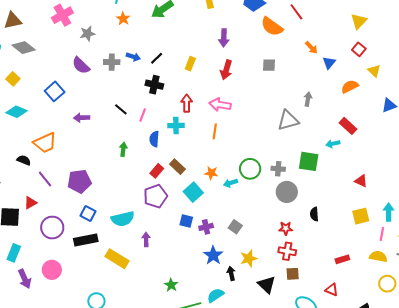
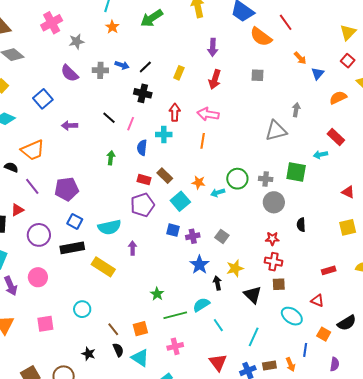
red rectangle: (157, 171) -> (144, 180), turned 64

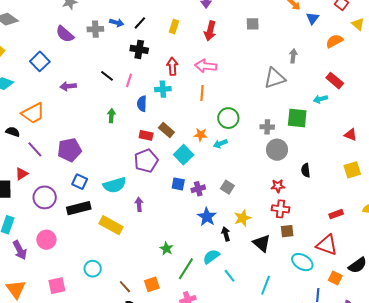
green circle: (237, 179) -> (228, 118), moved
red triangle: (317, 301) -> (327, 245), size x1.6
green line: (175, 315) -> (186, 269), turned -40

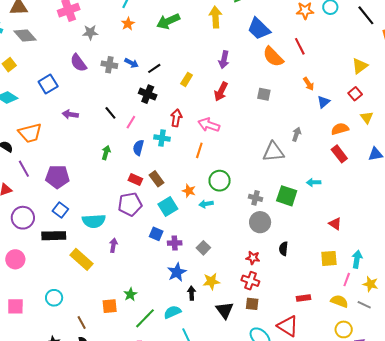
red rectangle: (335, 81) -> (339, 154), moved
orange square: (152, 284) -> (110, 306), moved

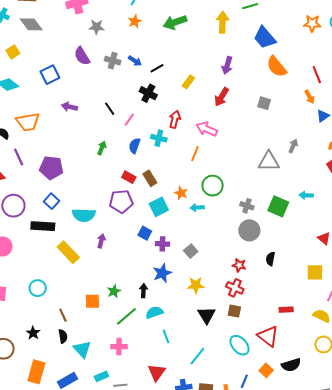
red line: (300, 46) -> (317, 75), moved
black arrow: (192, 293) -> (143, 291), moved

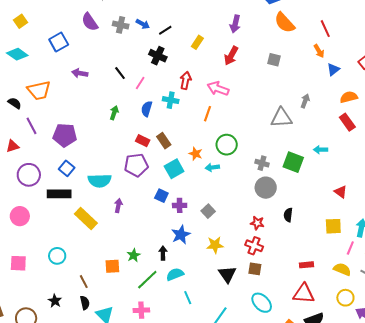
red triangle: (268, 336) -> (304, 294), moved, turned -30

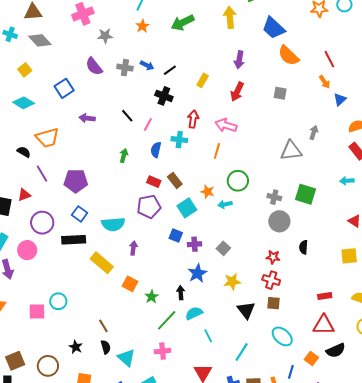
cyan arrow: (321, 150) -> (347, 181), moved
pink circle: (20, 216) -> (27, 250), moved
cyan circle: (57, 256) -> (58, 301), moved
orange square: (112, 266) -> (130, 284), moved, turned 35

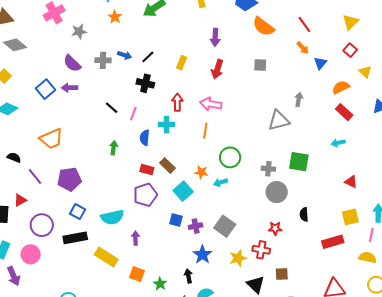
purple arrow: (87, 118) -> (69, 88), moved
orange trapezoid: (47, 138) -> (51, 139), moved
gray square: (223, 248) -> (225, 226), size x1.5
red cross: (271, 280) -> (261, 250), moved
red rectangle: (325, 296) -> (333, 242), moved, size x1.5

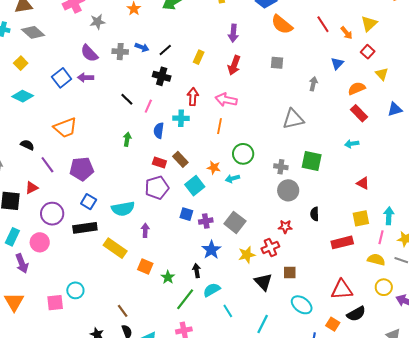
orange arrow: (303, 48) -> (347, 33), moved
gray arrow: (299, 99) -> (313, 84), moved
red cross: (261, 250) -> (270, 247), turned -36

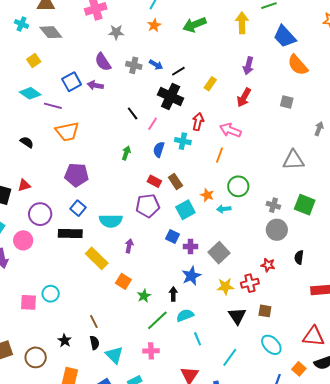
black cross: (162, 76) -> (171, 96), size x1.4
purple line: (47, 165) -> (53, 106), moved, turned -48

